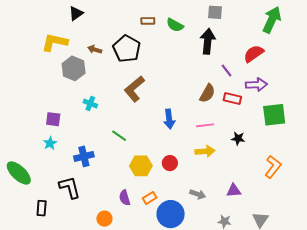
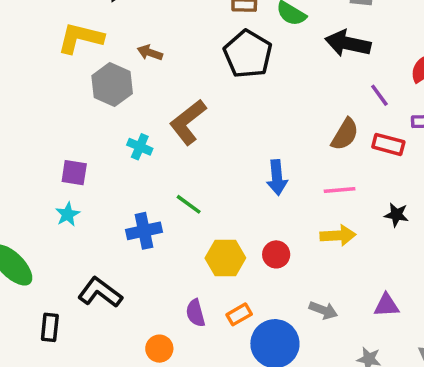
black arrow: (208, 41) -> (348, 43), turned -85
black pentagon: (127, 49) -> (248, 54), moved
brown L-shape: (134, 89) -> (188, 122), moved
blue cross: (84, 156) -> (144, 231), moved
black L-shape: (70, 187) -> (100, 292), turned -40

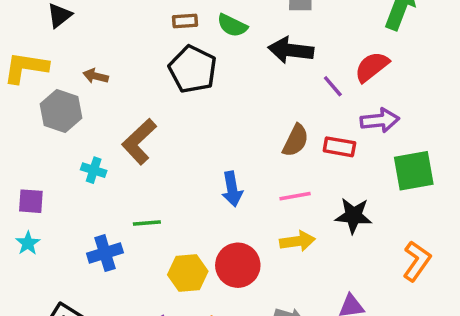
purple line: (379, 95) -> (333, 86), moved
green line: (189, 204) -> (147, 223), turned -36
black star: (396, 215) -> (353, 216), size x1.5
red circle: (276, 254) -> (238, 265), size x1.6

